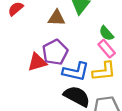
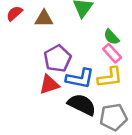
brown triangle: (57, 18) -> (44, 19), moved
red triangle: (37, 62) -> (49, 85), moved

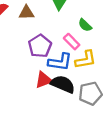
pink rectangle: (112, 53) -> (72, 42), moved
red triangle: (49, 85) -> (44, 80), moved

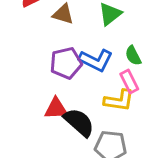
pink rectangle: (72, 42) -> (129, 81), moved
blue L-shape: (60, 62) -> (96, 60), moved

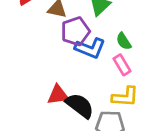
purple pentagon: (66, 63) -> (75, 31), moved
yellow L-shape: (119, 100) -> (125, 97), moved

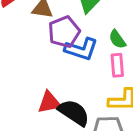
pink rectangle: (122, 65) -> (117, 65), turned 30

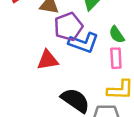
red triangle: (49, 102) -> (48, 60), moved

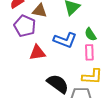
purple pentagon: (68, 27) -> (25, 26), moved, turned -30

